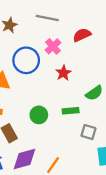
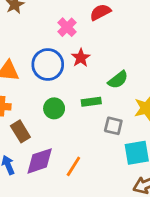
blue circle: (26, 60) -> (48, 65), moved

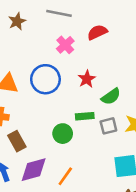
red star: (81, 58) -> (87, 79), moved
green circle: (54, 108) -> (63, 134), moved
gray square: (113, 126) -> (108, 126), moved, turned -30

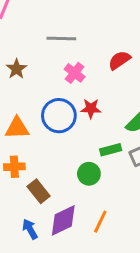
brown star: (17, 21) -> (16, 69), moved
red semicircle: (97, 32) -> (119, 60), moved
red star: (87, 79) -> (91, 109), moved, turned -30

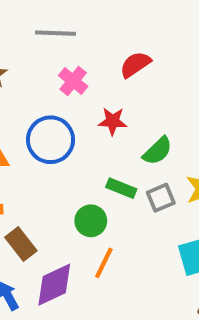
red star: (91, 109) -> (113, 121), moved
green rectangle: (111, 150) -> (121, 188), turned 36
orange line: (100, 222) -> (104, 263), moved

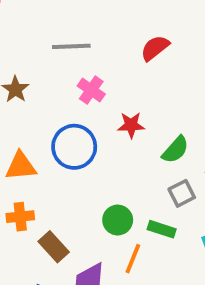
red semicircle: (135, 64) -> (155, 48), moved
green rectangle: (121, 188) -> (162, 229), moved

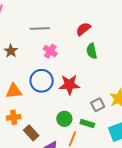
red star: (131, 125) -> (69, 85), moved, size x1.5
green semicircle: (175, 150) -> (92, 51), moved, turned 126

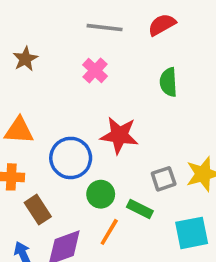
gray line: (40, 28) -> (105, 28), moved
red semicircle: (83, 29) -> (162, 25), moved
blue circle: (42, 81) -> (71, 158), moved

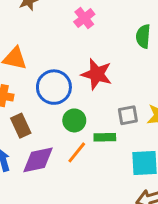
green rectangle: (140, 209) -> (105, 137), turned -36

